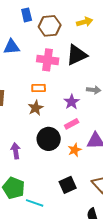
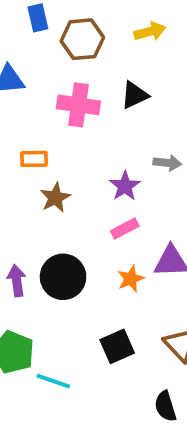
black triangle: (77, 55) -> (134, 95), size x0.7
orange rectangle: (39, 88) -> (34, 159), moved
black circle: (49, 139) -> (63, 277), moved

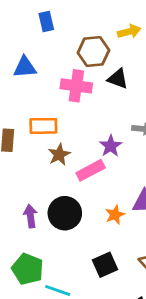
brown hexagon: (82, 39) -> (93, 52), moved
black triangle: (134, 95) -> (118, 79), turned 45
orange rectangle: (34, 159) -> (43, 126), size x1.4
pink rectangle: (125, 229) -> (91, 170), moved, size x1.4

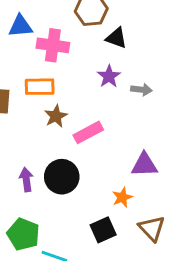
pink cross: (76, 86) -> (53, 45), moved
purple star: (111, 146) -> (109, 76), moved
orange star: (115, 215) -> (122, 197), moved

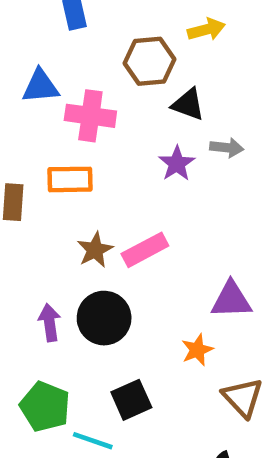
gray arrow: (141, 90) -> (227, 148), moved
brown star: (56, 116) -> (95, 250), moved
black square: (103, 230) -> (131, 400), moved

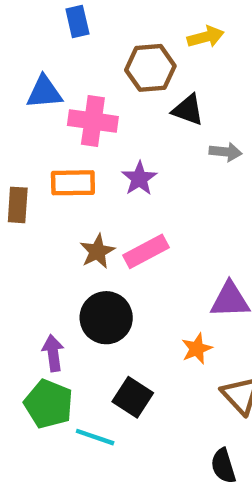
purple star: (177, 164) -> (139, 178), moved
purple arrow: (50, 323) -> (53, 353), moved
black square: (131, 400) -> (133, 397), turned -33

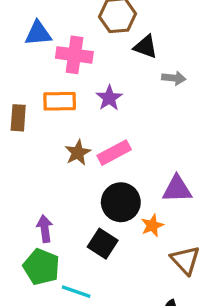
black circle: (106, 318) -> (121, 202), moved
black square: (133, 397) -> (103, 244), moved

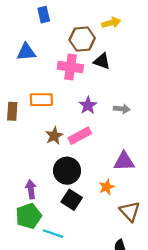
pink cross: (74, 55) -> (70, 67), moved
gray arrow: (174, 78) -> (122, 109), moved
purple star: (109, 98) -> (88, 105), moved
black circle: (121, 202) -> (67, 171), moved
green pentagon: (41, 267) -> (29, 216), turned 30

